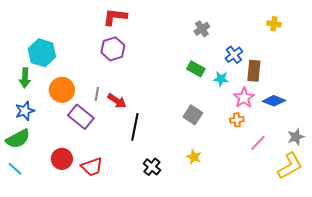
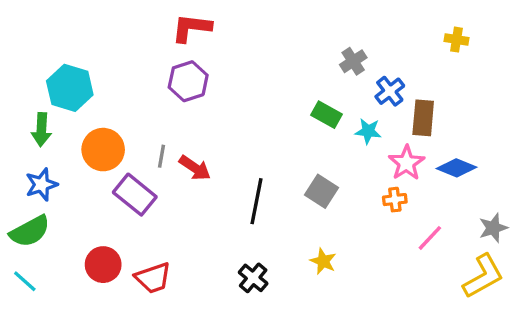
gray cross: (202, 29) -> (353, 61), moved
black line: (135, 127) -> (256, 201), moved

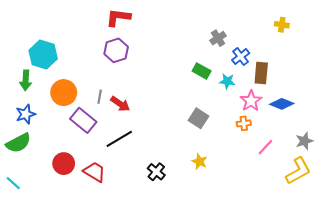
black line: (256, 201) -> (119, 139), moved, turned 48
red trapezoid: (153, 278) -> (95, 172), turned -130
cyan line: (25, 281) -> (13, 183), moved

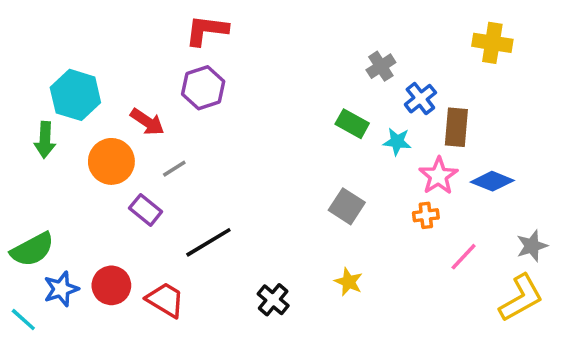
yellow cross: (282, 25) -> (492, 43), size x1.5
gray line: (100, 97) -> (174, 169), turned 48
red arrow: (120, 104) -> (147, 122), moved
blue star: (26, 114) -> (61, 289), moved
purple rectangle: (83, 120) -> (146, 210), size x0.7

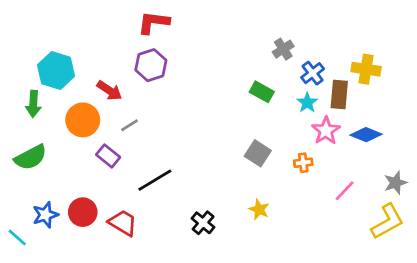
yellow cross: (492, 43) -> (366, 69), moved
cyan star: (397, 142) -> (307, 103), moved, turned 30
orange cross: (426, 215) -> (303, 163), moved
green semicircle: (32, 249) -> (31, 157), moved

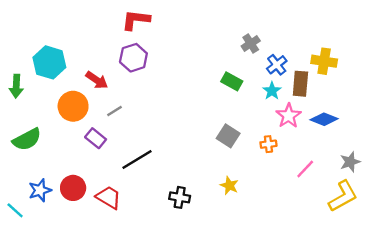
green arrow: (33, 104) -> (16, 86), moved
black cross: (203, 223) -> (180, 197), turned -30

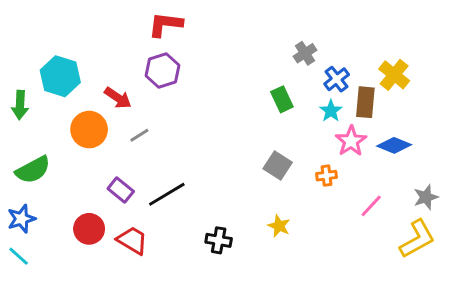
yellow cross: (324, 61) -> (394, 75), turned 30
green rectangle: (232, 81) -> (282, 99), turned 36
purple rectangle: (96, 138) -> (121, 190), moved
blue star: (40, 190) -> (21, 219), moved

